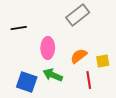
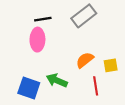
black line: (19, 28) -> (43, 19), moved
pink ellipse: (48, 48) -> (37, 40), moved

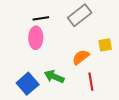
yellow square: (111, 65) -> (105, 45), moved
blue square: (29, 88) -> (28, 84), turned 30

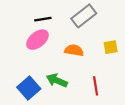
pink ellipse: (36, 38) -> (37, 40), turned 50
orange semicircle: (81, 57) -> (74, 50), moved, turned 48

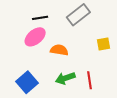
orange semicircle: (74, 50) -> (59, 50), moved
green arrow: (57, 80) -> (65, 78), moved, turned -42

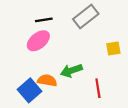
orange semicircle: (59, 50) -> (47, 80), moved
green arrow: (65, 78) -> (71, 71), moved

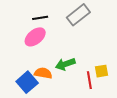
yellow square: (113, 48) -> (101, 71), moved

